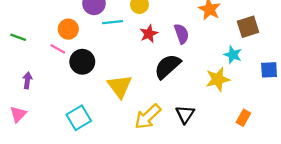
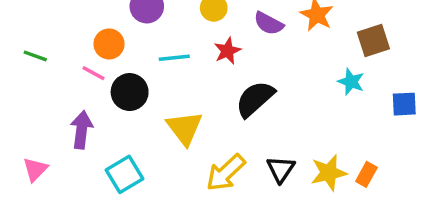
cyan line: (113, 22) -> (174, 58), moved
purple semicircle: (182, 34) -> (269, 23), moved, turned 138
yellow star: (218, 79) -> (329, 173), moved
purple arrow: (27, 80) -> (82, 130), moved, size x1.5

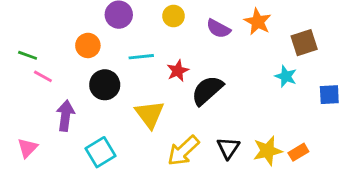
red star: (227, 51) -> (178, 71), moved
pink line: (94, 73) -> (43, 76), moved
orange rectangle: (366, 174) -> (298, 152), turned 30

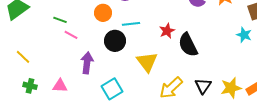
cyan line: (141, 57) -> (131, 24), moved
black semicircle: (207, 90) -> (188, 45), turned -75
pink triangle: (28, 148) -> (60, 86), turned 49

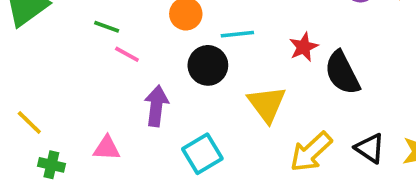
yellow line: (23, 57) -> (29, 122), moved
green cross: (30, 86) -> (51, 165), moved
black triangle: (203, 86) -> (370, 148), turned -30

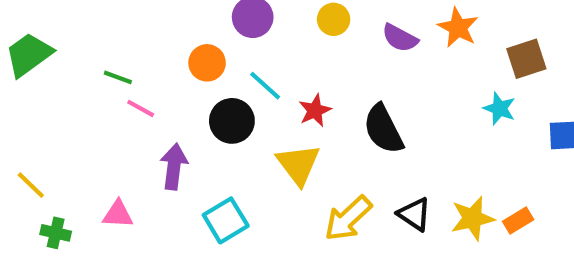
cyan line: (237, 34) -> (265, 86), turned 48
red star: (304, 47) -> (315, 111), moved

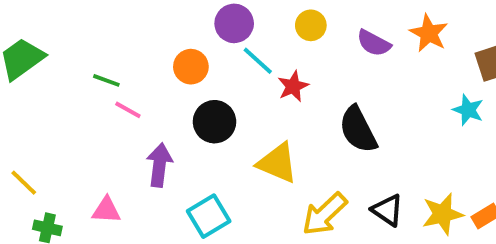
cyan line: (265, 86) -> (258, 61), moved
red star: (315, 111) -> (293, 86), moved
yellow triangle: (298, 164) -> (277, 163), turned -30

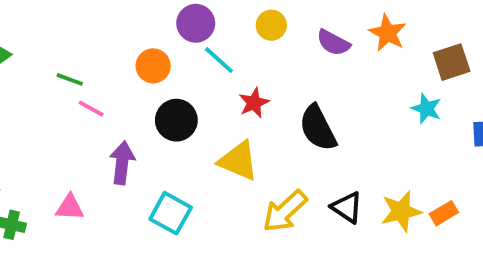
red star: (293, 86) -> (254, 103), moved
cyan square: (209, 216) -> (171, 213), turned -30

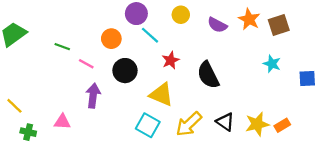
brown square: (452, 62) -> (279, 25), moved
pink line: (91, 109) -> (86, 64), moved
cyan square: (171, 213) -> (148, 125), moved

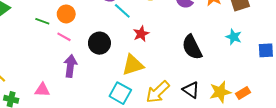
orange circle: (111, 39) -> (66, 14), moved
black semicircle: (208, 75) -> (192, 47), moved
yellow triangle: (161, 94) -> (133, 65), turned -40

